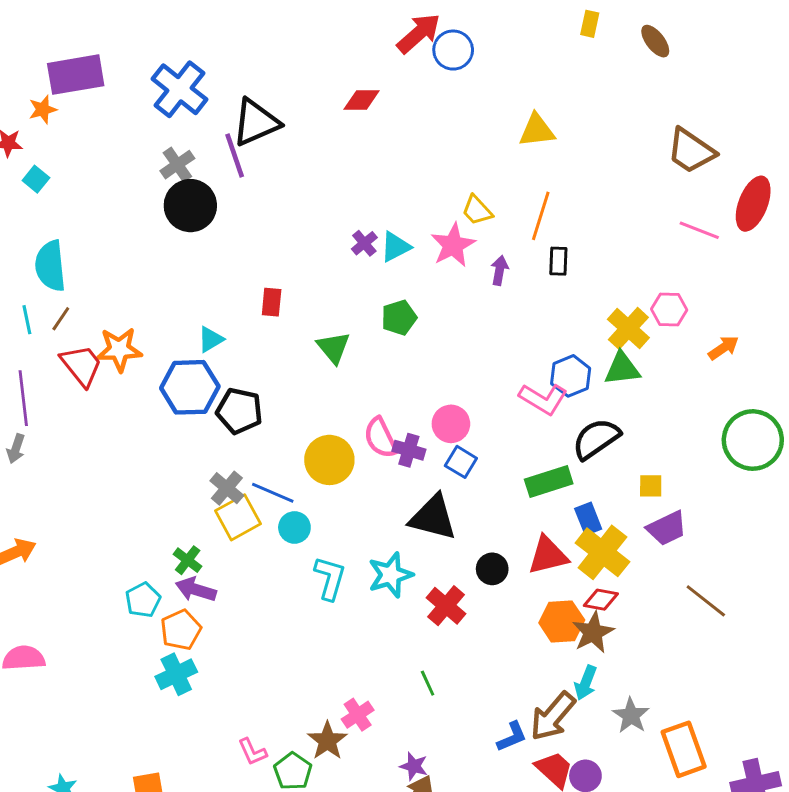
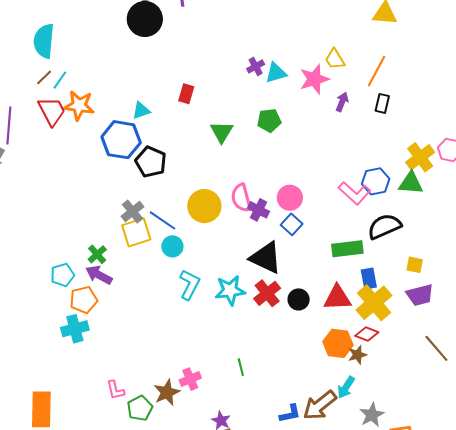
cyan line: (27, 320) -> (60, 80), moved, turned 36
red cross: (446, 606) -> (267, 293), moved
brown star: (593, 632) -> (357, 355), size x0.7

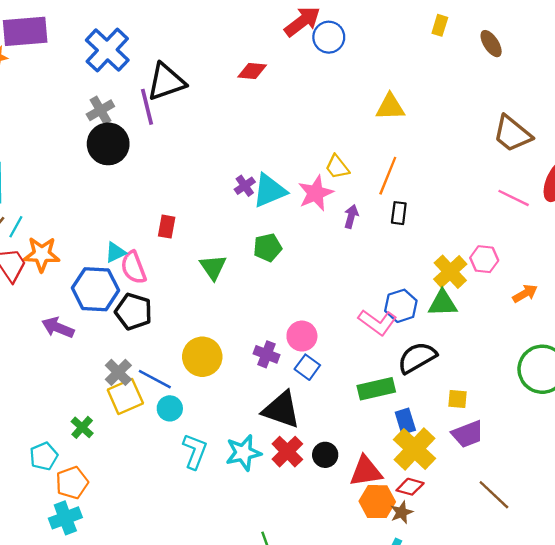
cyan triangle: (276, 73) -> (269, 191), size x1.4
pink semicircle: (241, 198) -> (133, 268), moved
purple arrow: (99, 275) -> (58, 328), moved
red triangle: (337, 298) -> (366, 471), moved

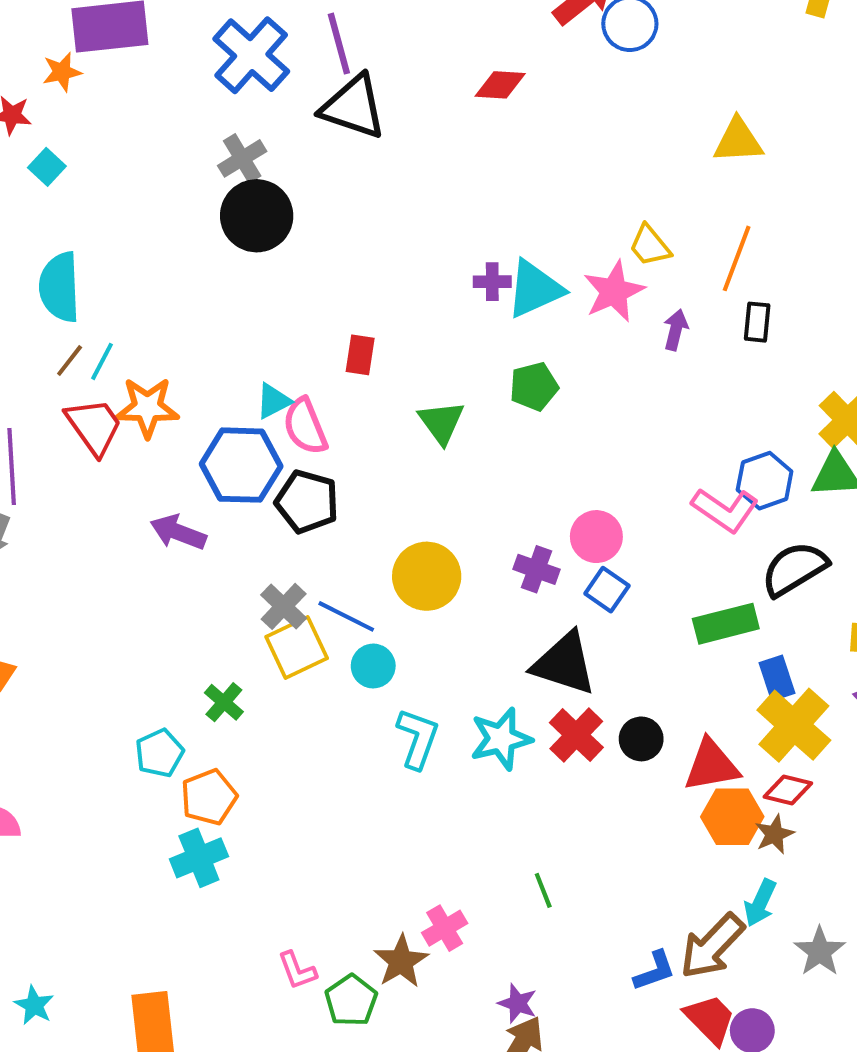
black triangle: (166, 82) -> (353, 107), turned 39
purple line: (147, 107) -> (339, 44), moved
purple cross: (245, 186) -> (492, 282), turned 36

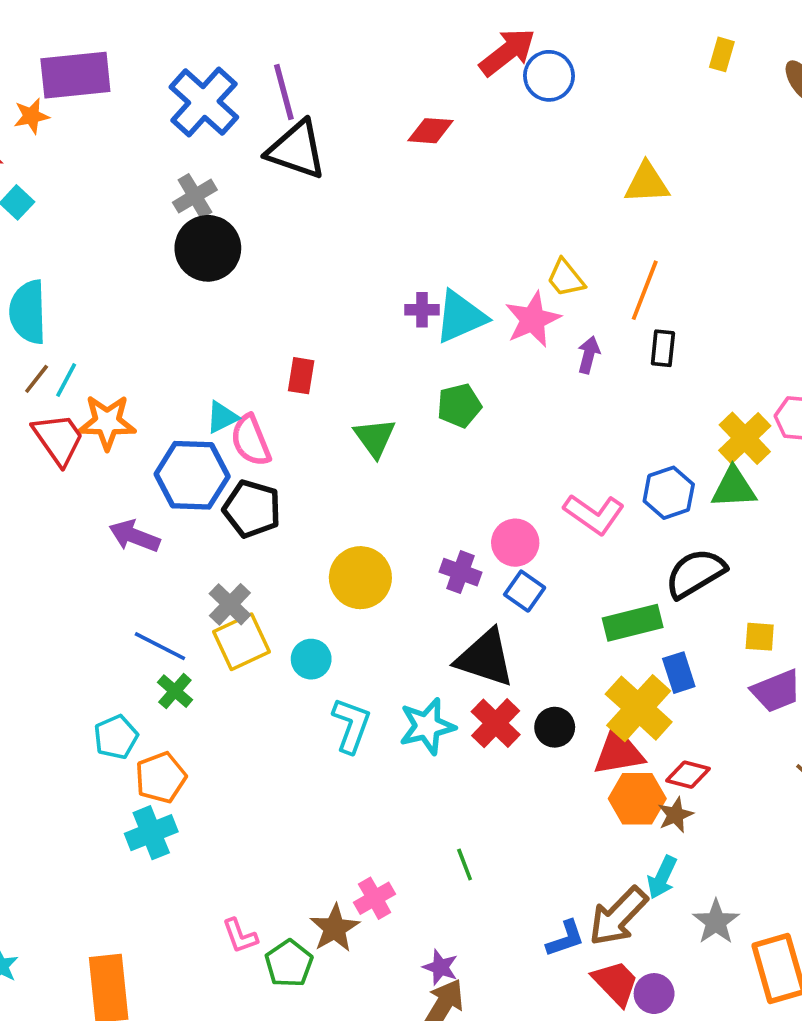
pink L-shape: (725, 510) -> (594, 514), moved
blue line: (346, 616) -> (160, 646), moved
yellow cross: (794, 725) -> (639, 708), moved

